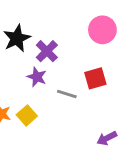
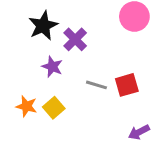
purple star: (37, 77) -> (52, 67), moved
red square: (95, 78) -> (127, 85), moved

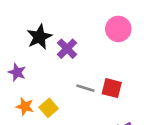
purple star: (52, 67) -> (17, 72), moved
red square: (127, 85) -> (112, 88), turned 30

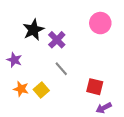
gray line: (85, 88) -> (61, 69), moved, turned 32
red square: (112, 88) -> (95, 87), moved

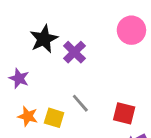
gray line: (61, 69) -> (80, 103), moved
yellow square: (41, 90) -> (54, 118), turned -32

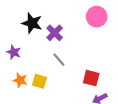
black star: (44, 39) -> (32, 23), turned -30
gray line: (80, 103) -> (59, 60), moved

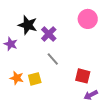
purple star: (14, 52) -> (11, 44), moved
yellow square: (40, 81) -> (35, 79), turned -32

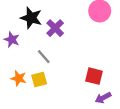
gray line: (53, 59) -> (44, 57), moved

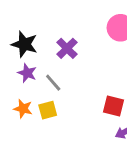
black star: (31, 18) -> (24, 44), moved
purple star: (12, 40) -> (27, 73), moved

